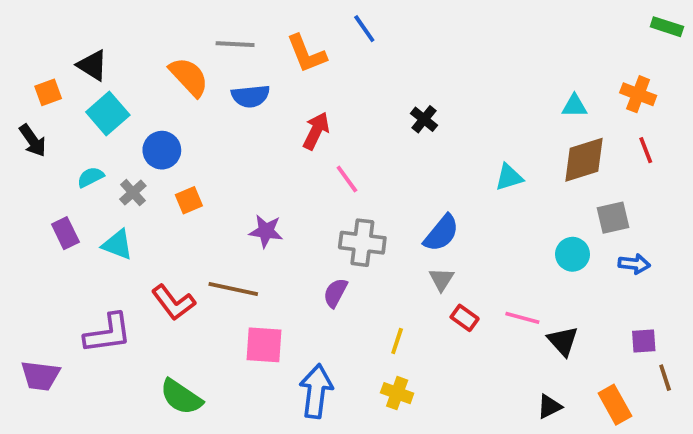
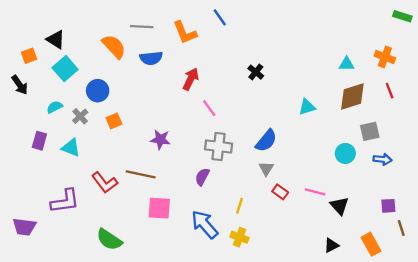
purple rectangle: (65, 233) -> (39, 141), turned 42
blue arrow: (316, 391) -> (205, 224), moved, turned -48

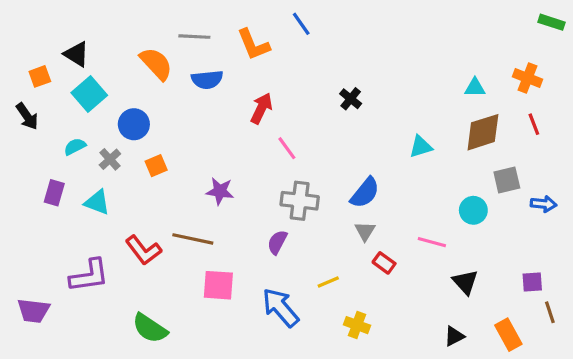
blue arrow: (383, 159) -> (543, 204), moved
pink line: (315, 192) -> (432, 242), moved
yellow line: (239, 206) -> (328, 282), turned 49
yellow cross: (239, 237) -> (357, 325), moved

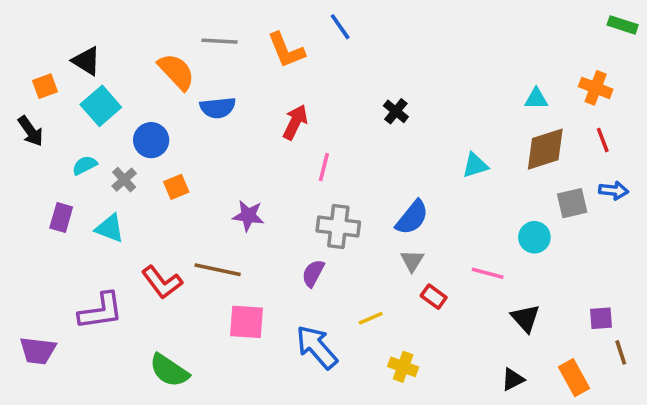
blue semicircle: (207, 80) -> (218, 108), moved
pink line: (287, 148) -> (324, 167), turned 50
blue arrow: (543, 204) -> (614, 190), moved

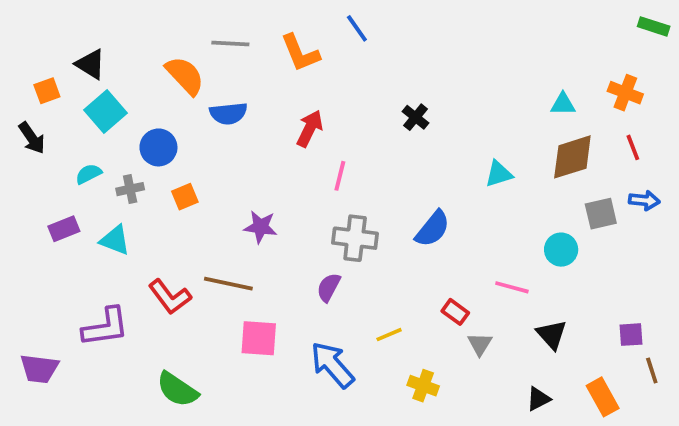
gray cross: (124, 180) -> (130, 189), turned 30
purple rectangle: (61, 217) -> (64, 229), turned 52
gray triangle: (412, 261) -> (480, 344), moved

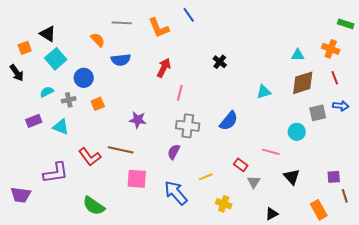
green rectangle: (654, 26) -> (346, 24), moved
orange semicircle: (185, 76) -> (98, 40), size x0.7
black triangle: (538, 399) -> (272, 214), moved

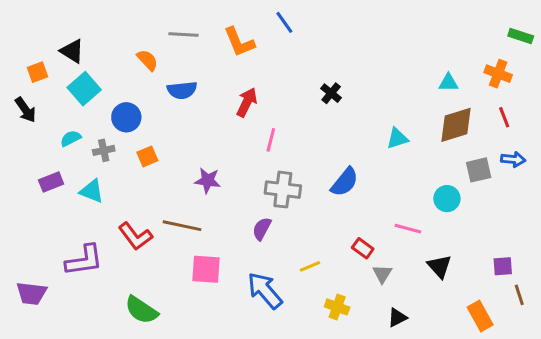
black triangle: (272, 214) -> (397, 318), moved

